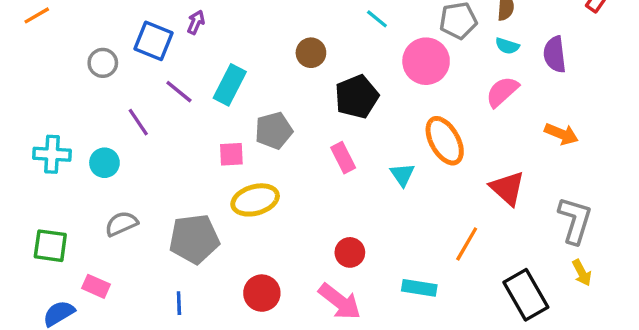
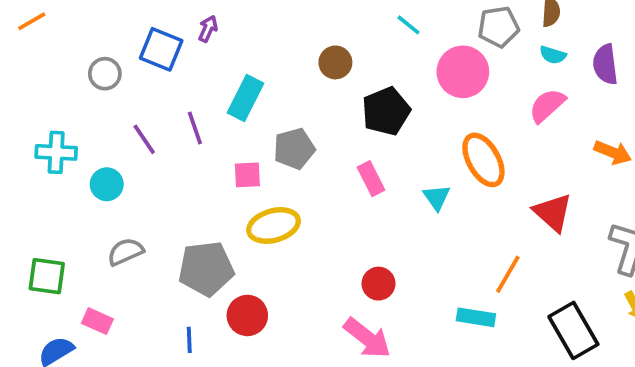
purple line: (179, 92) -> (195, 128), moved, turned 32
cyan cross: (52, 154) -> (56, 152), moved
cyan rectangle: (419, 288) -> (476, 317), moved
red circle: (262, 293) -> (247, 315), moved

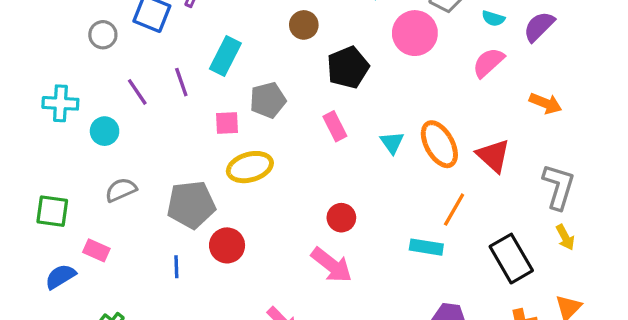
purple semicircle: (605, 64) -> (539, 27), turned 52
orange ellipse: (483, 160) -> (439, 144), moved

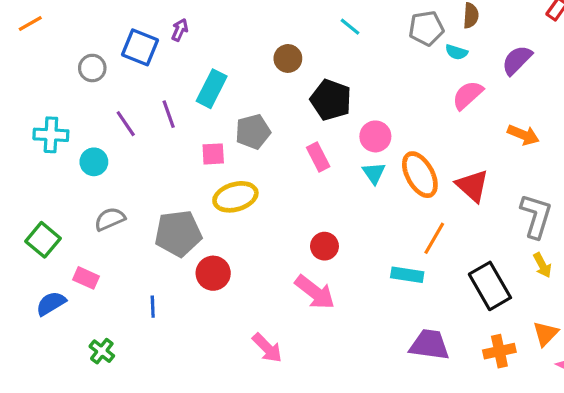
cyan semicircle: (493, 18) -> (456, 52), moved
pink circle: (415, 33) -> (375, 136), moved, size x0.7
black pentagon: (348, 67) -> (331, 100), turned -30
green square: (52, 211) -> (43, 240), turned 32
blue line: (176, 267) -> (153, 307), moved

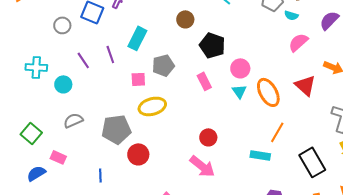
red triangle: (472, 186) -> (305, 85), moved

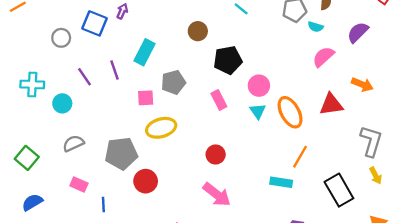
black pentagon: (212, 45) -> (228, 60), turned -30
red triangle: (305, 85) -> (331, 105), turned -50
red circle: (208, 137) -> (216, 154), moved
pink rectangle: (58, 157) -> (79, 184), moved

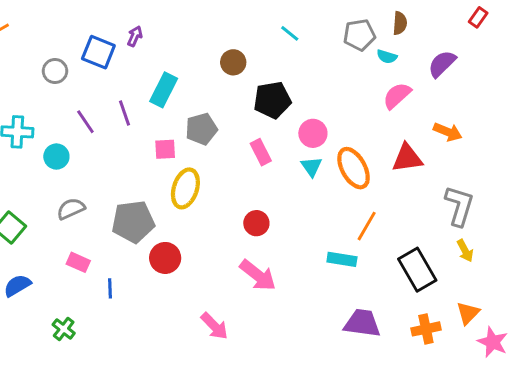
yellow ellipse: (161, 128) -> (185, 188), turned -56

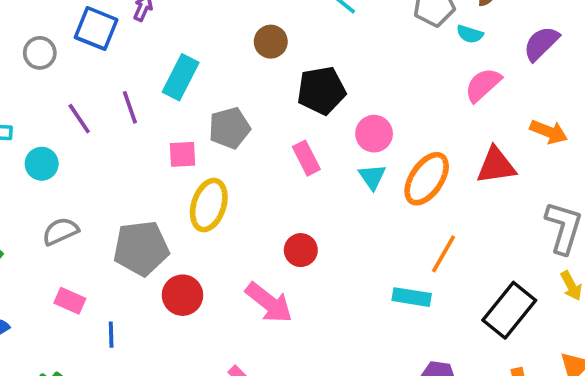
orange ellipse: (354, 168) -> (427, 179), turned 63
black rectangle: (417, 270) -> (509, 310), turned 69
pink arrow: (258, 275) -> (269, 303), moved

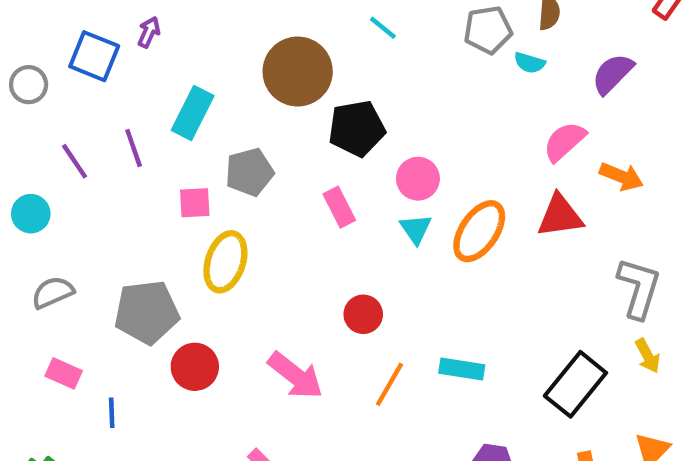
brown circle: (271, 42) -> (298, 71), size x1.8
pink semicircle: (483, 85) -> (564, 141), moved
red circle: (301, 250) -> (363, 314), moved
orange line: (444, 254) -> (389, 384), moved

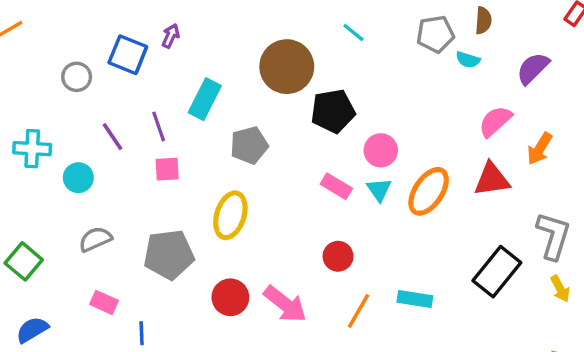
orange arrow: (621, 176) -> (540, 149), turned 100
pink square: (195, 203) -> (167, 169), moved
pink rectangle: (339, 207) -> (336, 186), moved, turned -32
red circle: (195, 367) -> (230, 297), moved
black rectangle: (575, 384) -> (497, 272), moved

